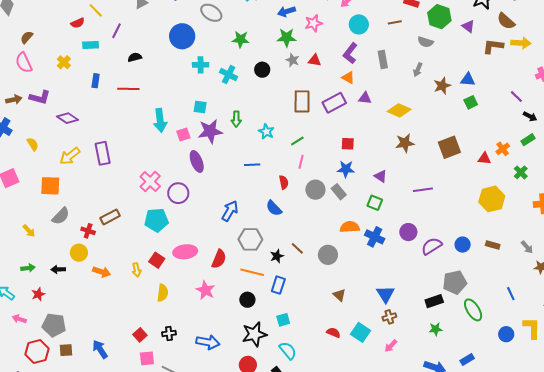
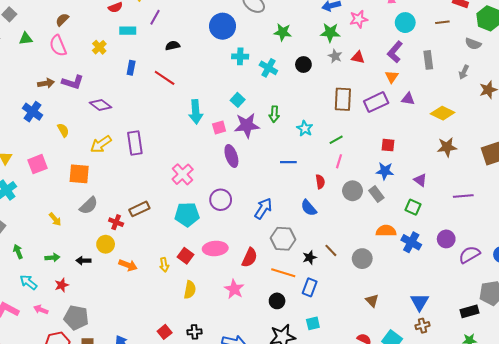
orange triangle: (348, 78) -> (392, 77), turned 32
red line: (128, 89) -> (165, 78), turned 30
cyan square: (200, 107) -> (238, 100), turned 32
purple circle: (178, 193) -> (221, 200), moved

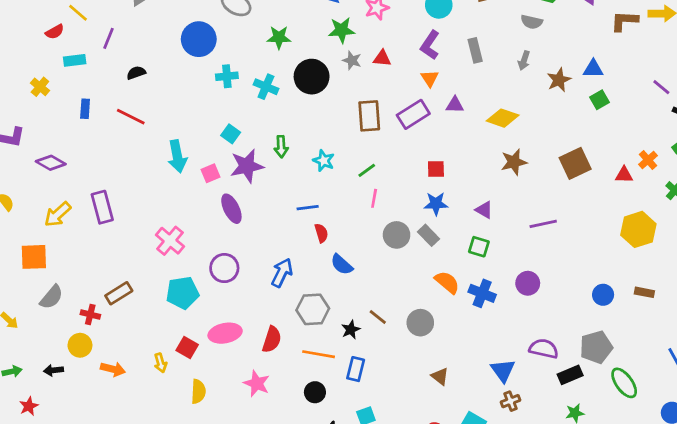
black circle: (303, 65) -> (312, 77), size x1.6
red semicircle: (320, 182) -> (321, 233), moved
orange semicircle: (386, 231) -> (447, 282), turned 48
purple semicircle: (469, 255) -> (544, 349), moved, turned 50

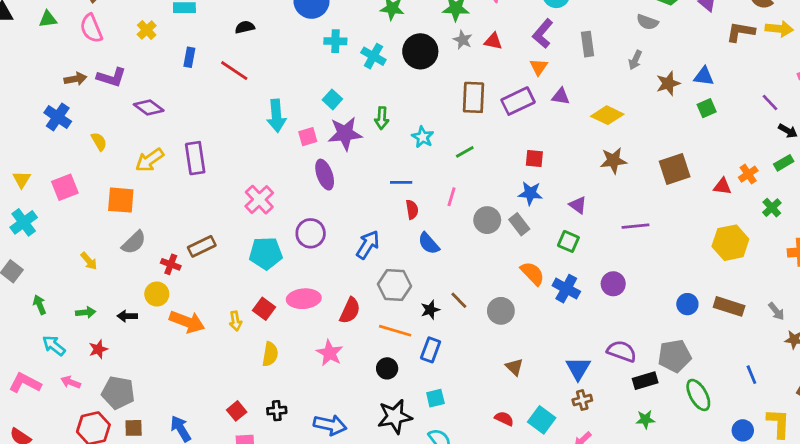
pink line: (374, 198) -> (452, 197), moved
brown rectangle: (644, 292) -> (729, 306), size x1.5
orange arrow: (113, 369) -> (187, 322), size x1.4

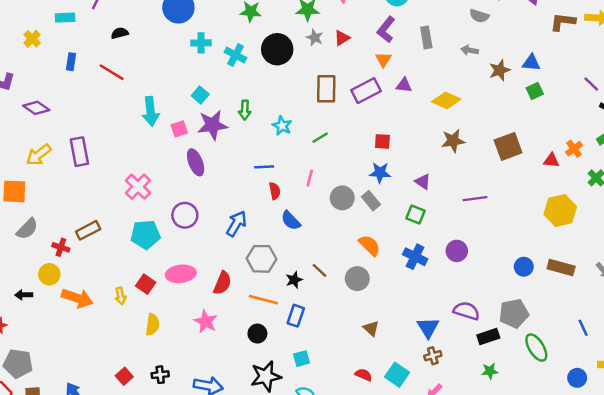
red triangle: (493, 41) -> (342, 38), turned -42
gray arrow: (635, 60) -> (470, 50), turned 77
orange semicircle: (532, 273) -> (370, 245), moved

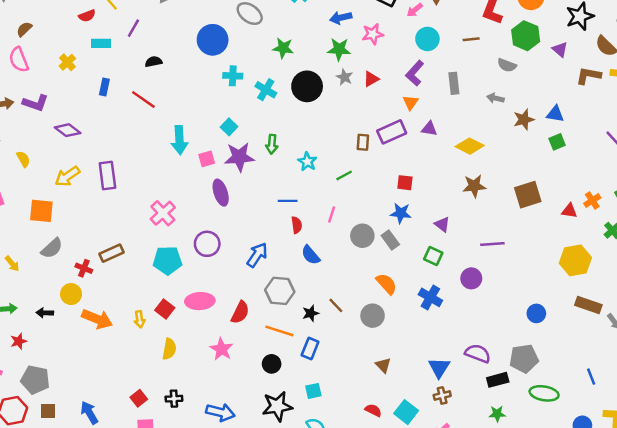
brown rectangle: (326, 89) -> (363, 142), moved, size x0.6
purple circle: (457, 251) -> (471, 278), moved
brown rectangle: (561, 268) -> (588, 305), moved
green ellipse: (536, 348) -> (544, 393), turned -52

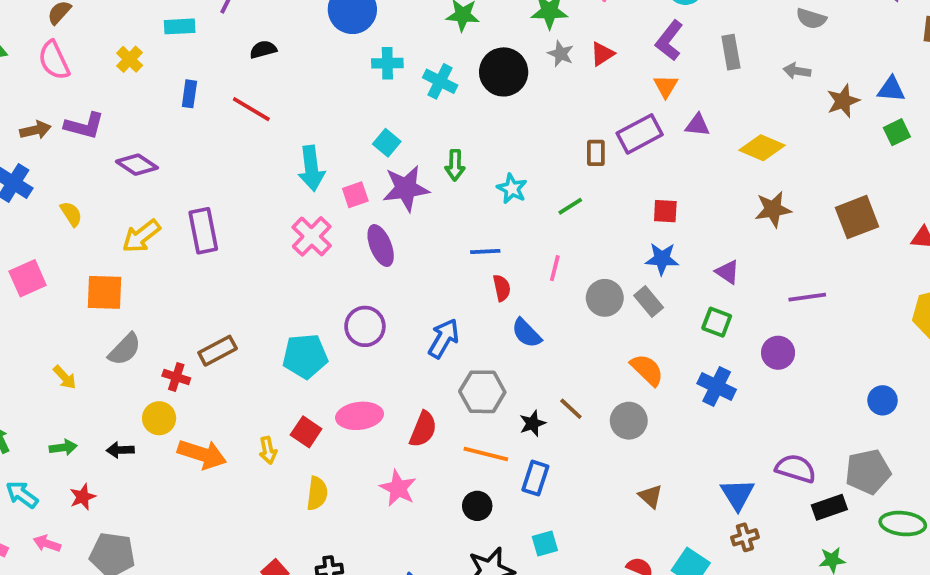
pink cross: (163, 213) -> (312, 236), moved

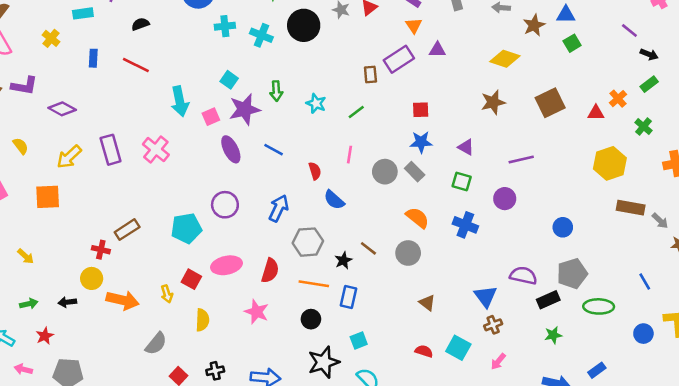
yellow diamond: (762, 148) -> (505, 59), moved
pink cross: (312, 236) -> (156, 149), moved
blue line: (485, 252) -> (274, 150), moved, turned 36
gray semicircle: (125, 349) -> (156, 344), moved
blue circle: (883, 400) -> (563, 227), moved

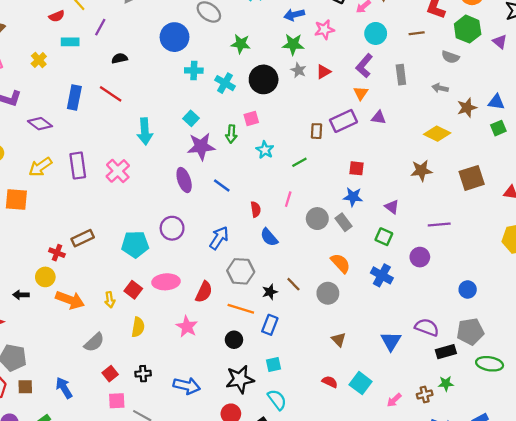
blue rectangle: (93, 58) -> (74, 97), moved, size x1.5
pink square: (211, 117) -> (251, 119), moved
brown cross: (493, 325) -> (425, 394), moved

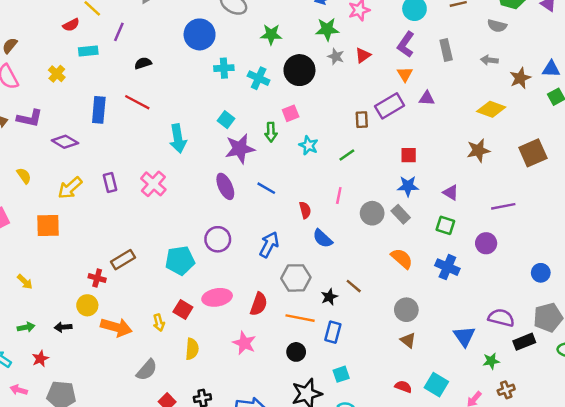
purple rectangle: (78, 166) -> (110, 182), size x0.7
gray circle: (328, 293) -> (406, 310), moved
green star: (446, 383) -> (491, 361), moved

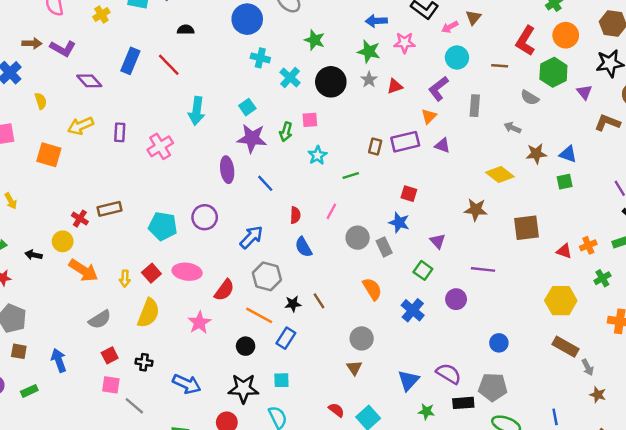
yellow semicircle: (192, 349) -> (148, 313), size x1.4

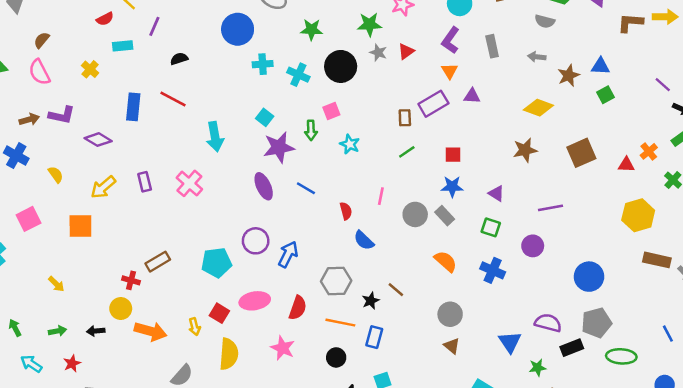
green line: (351, 175) -> (407, 152), moved
blue arrow: (251, 237) -> (288, 254), moved
blue circle: (499, 343) -> (589, 277), size x1.5

